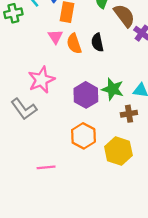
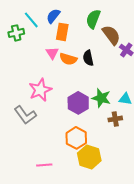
orange semicircle: (74, 44) -> (68, 59), turned -54
yellow hexagon: (118, 151) -> (89, 157), moved

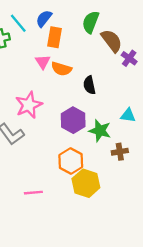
black semicircle: (88, 58) -> (89, 85), moved
green star: (101, 98) -> (100, 131), moved
brown cross: (115, 119) -> (120, 152), moved

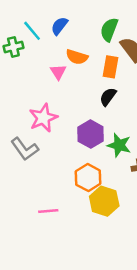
orange rectangle: (54, 37) -> (110, 67), moved
orange semicircle: (61, 69) -> (77, 57), moved
black semicircle: (89, 85) -> (108, 97), turned 48

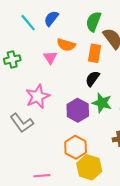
green cross: (13, 47) -> (12, 60), moved
green star: (119, 145) -> (102, 103), moved

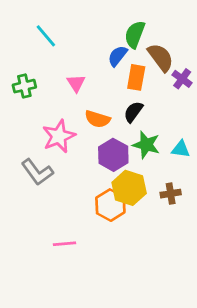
blue semicircle: (51, 18) -> (118, 56), moved
orange semicircle: (66, 45) -> (97, 119), moved
yellow hexagon: (89, 167) -> (129, 188), moved

